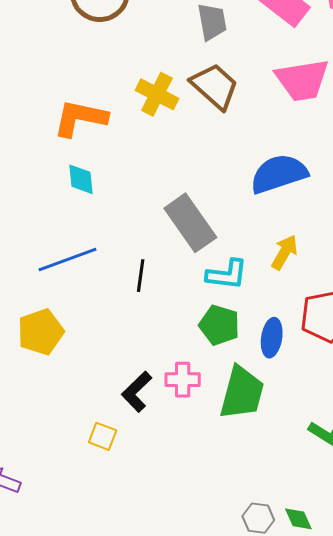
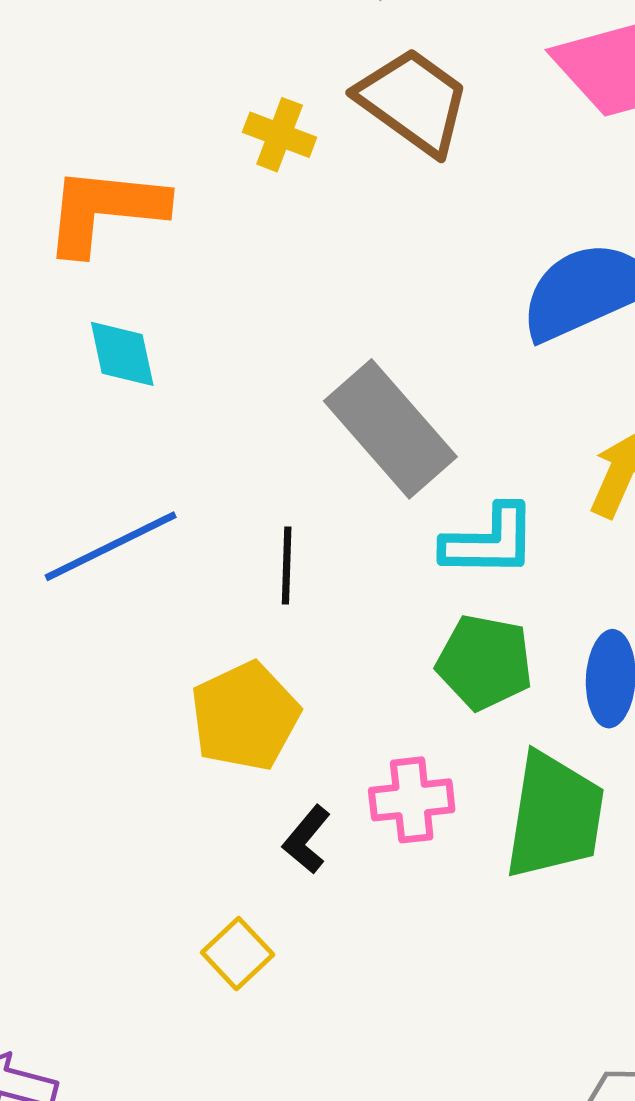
yellow cross: (157, 94) -> (280, 135), size x0.7
yellow pentagon: (41, 332) -> (245, 716), moved
black L-shape: (137, 392) -> (307, 840), size x0.7
yellow square: (103, 436) -> (238, 954), turned 32

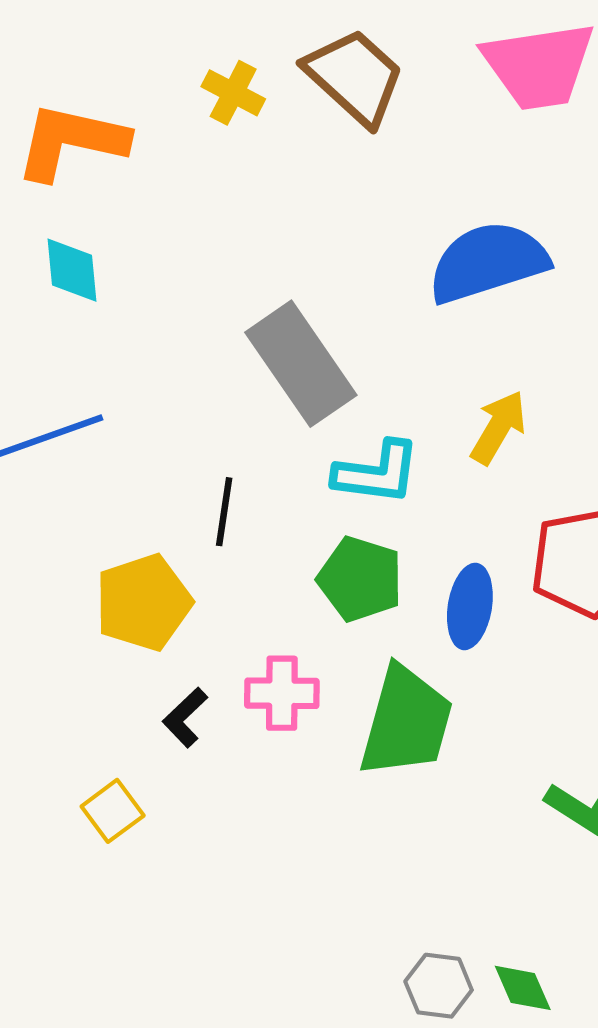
black line: (287, 566) -> (224, 512), moved

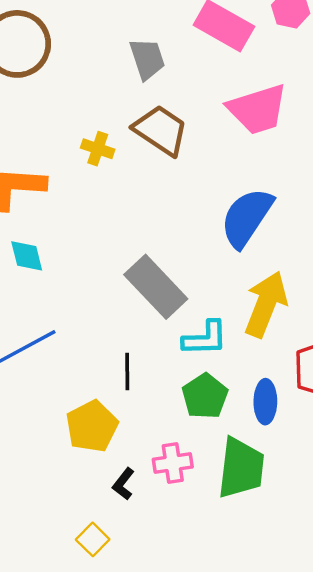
blue semicircle: (488, 262) -> (247, 218), turned -30
yellow arrow: (498, 427) -> (266, 304), size x1.6
green pentagon: (360, 579) -> (205, 396), turned 30

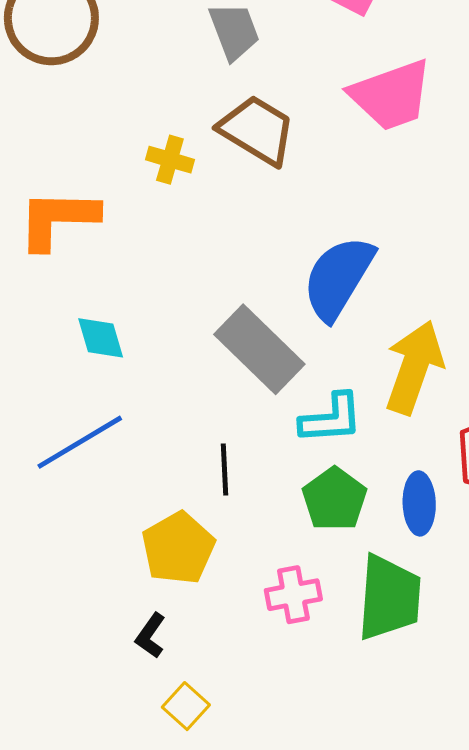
blue semicircle: (247, 218) -> (338, 278), moved
cyan diamond: (27, 256) -> (101, 338), moved
black L-shape: (123, 484) -> (150, 636), moved

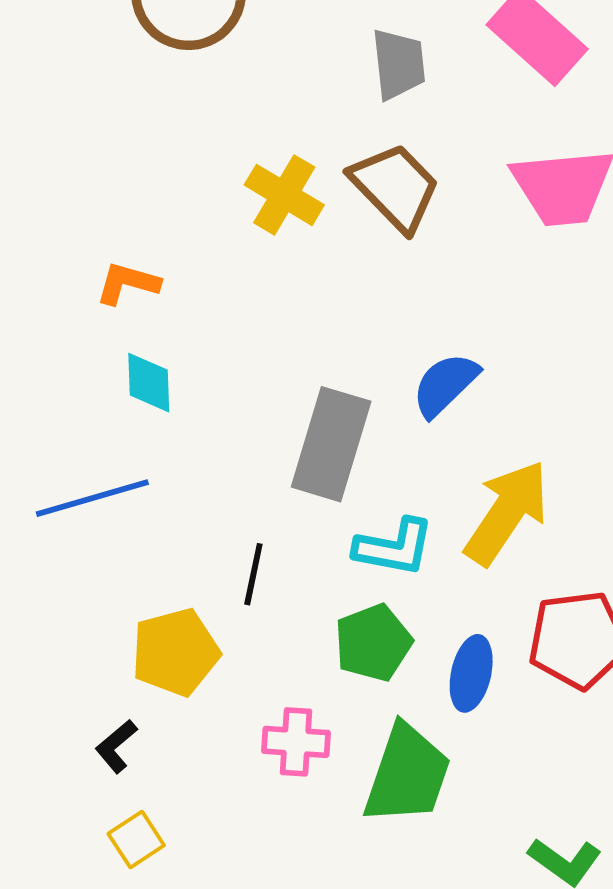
yellow cross: (170, 160) -> (284, 195), size x1.4
orange L-shape: (58, 219) -> (128, 283), moved, size x0.6
blue semicircle: (338, 278) -> (445, 385), size x0.7
gray rectangle: (259, 349) -> (331, 444), turned 48

